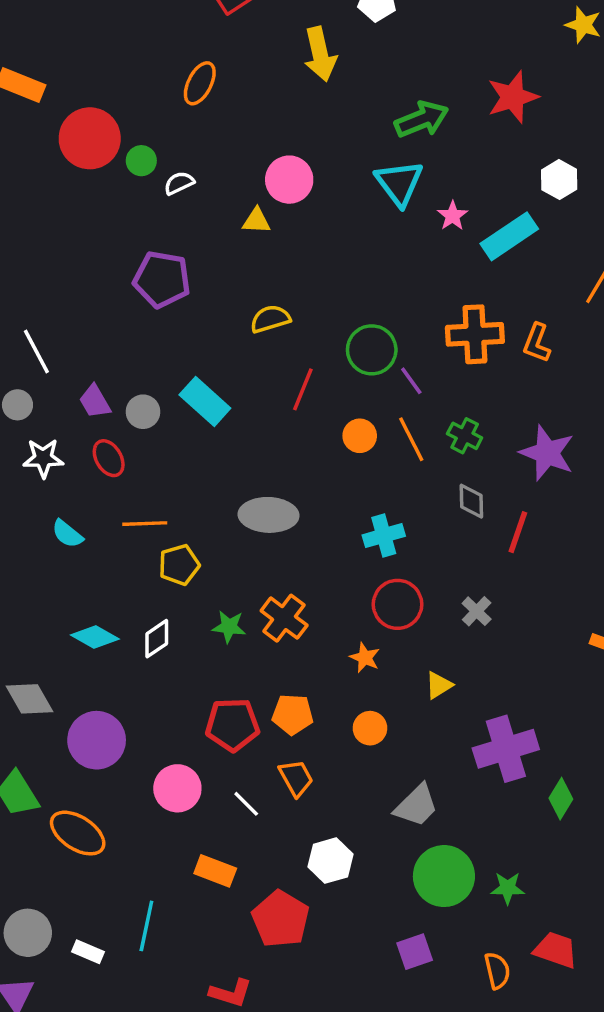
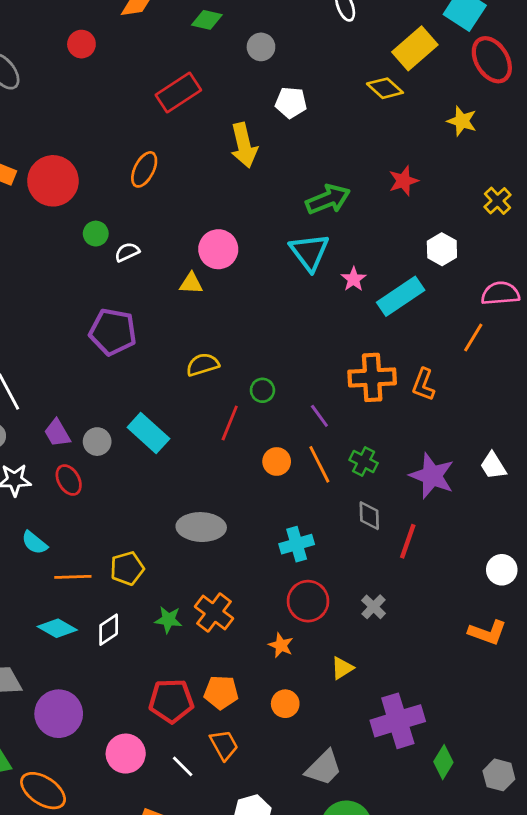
red star: (513, 97) -> (403, 181), size x0.7
red circle: (90, 138) -> (53, 181), moved
green circle: (372, 350) -> (262, 390), moved, size x0.6
orange line: (145, 524) -> (73, 577), moved

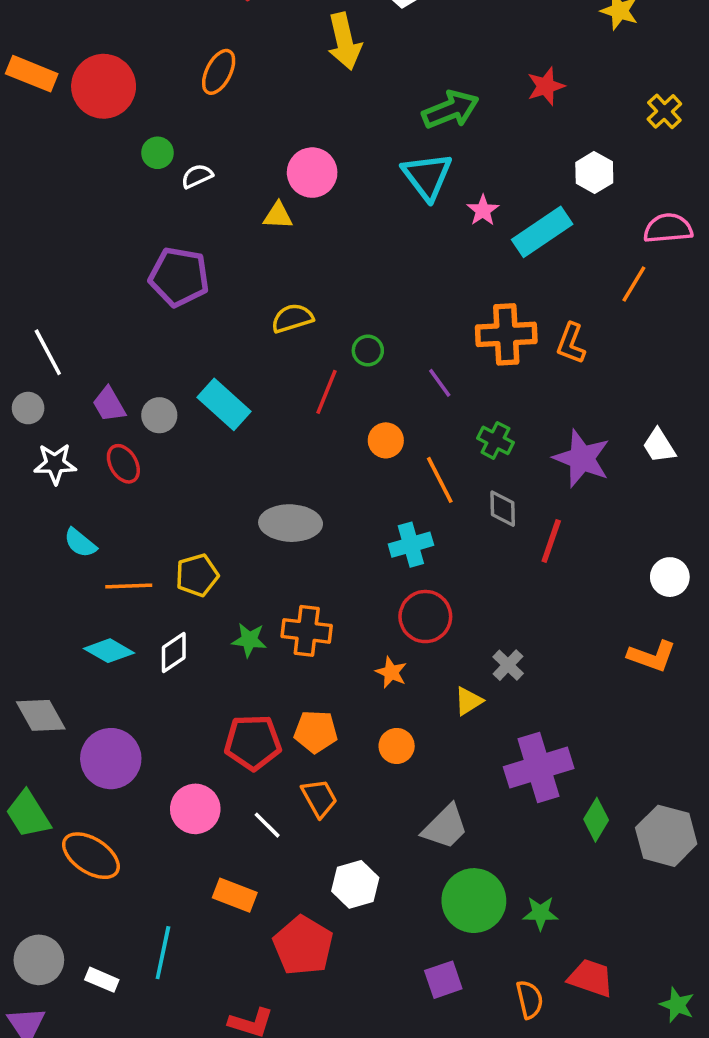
orange line: (319, 464) -> (440, 480), moved
gray cross: (374, 607) -> (508, 665), moved
orange cross: (214, 613) -> (307, 631), turned -30
gray hexagon: (499, 775) -> (666, 836), size x1.5

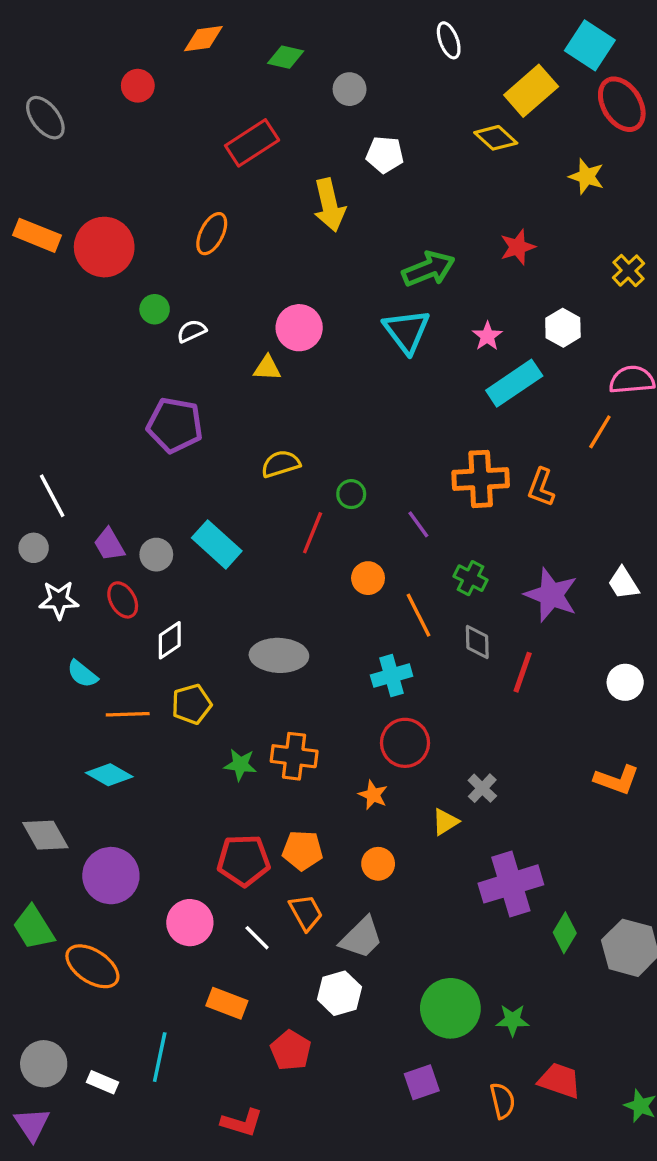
pink star: (483, 210) -> (487, 336), moved
white circle: (670, 577) -> (625, 682), moved
white diamond: (174, 653) -> (170, 640), moved
gray trapezoid: (445, 827) -> (361, 938), moved
red pentagon: (303, 946) -> (291, 1050), size x0.7

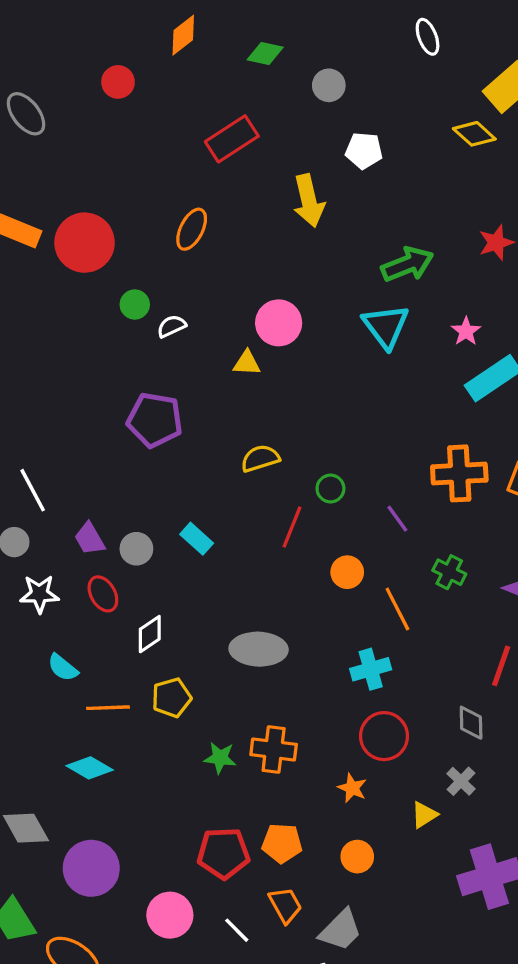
orange diamond: (203, 39) -> (183, 35), turned -30
cyan rectangle: (217, 544) -> (197, 539), size x0.7
gray diamond: (477, 642) -> (471, 723), moved

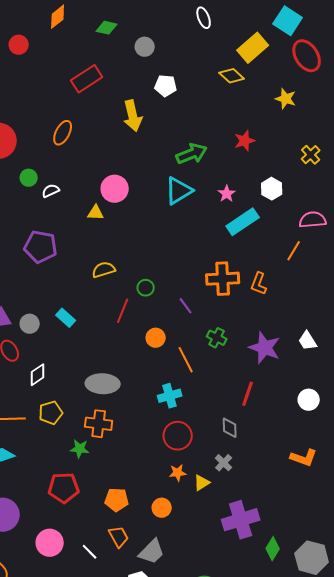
cyan triangle: (386, 326) -> (179, 191), turned 36
orange cross: (274, 749) -> (99, 424), moved
orange star: (352, 788) -> (178, 473), moved, turned -30
red pentagon: (223, 853) -> (64, 488), moved

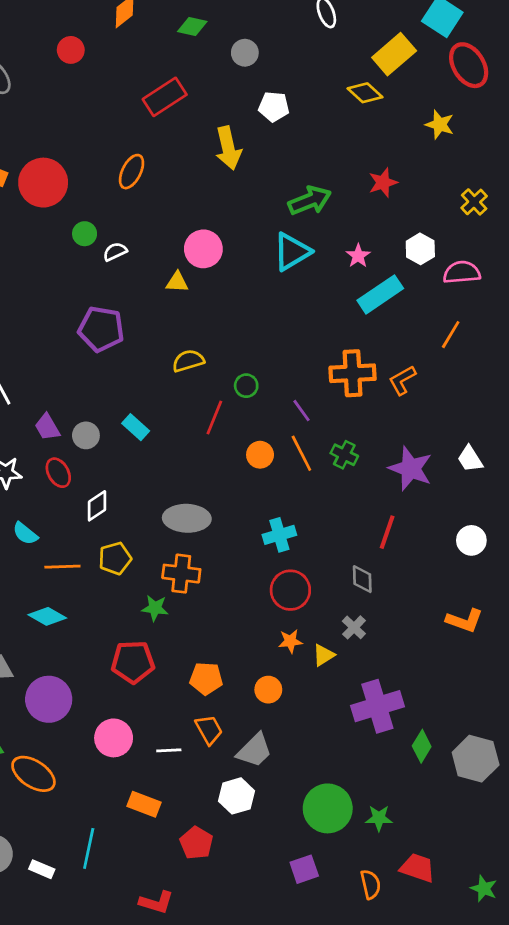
pink semicircle: (313, 220) -> (462, 272), moved
orange L-shape: (259, 284) -> (402, 380), turned 40
orange line: (186, 360) -> (301, 453), moved
white line: (90, 552) -> (169, 750), turned -48

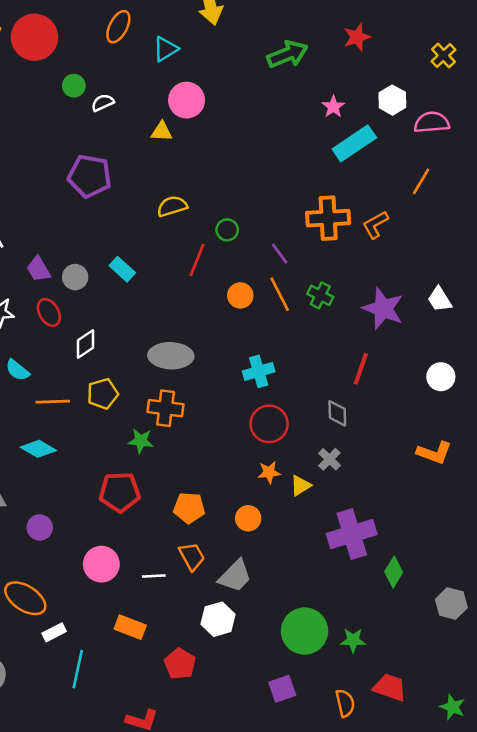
cyan triangle: (292, 252) -> (166, 49), moved, size x0.7
purple circle: (49, 699) -> (40, 527), size x0.6
gray hexagon: (476, 759) -> (451, 603), moved, size x0.7
white rectangle: (42, 869) -> (54, 632), moved, turned -50

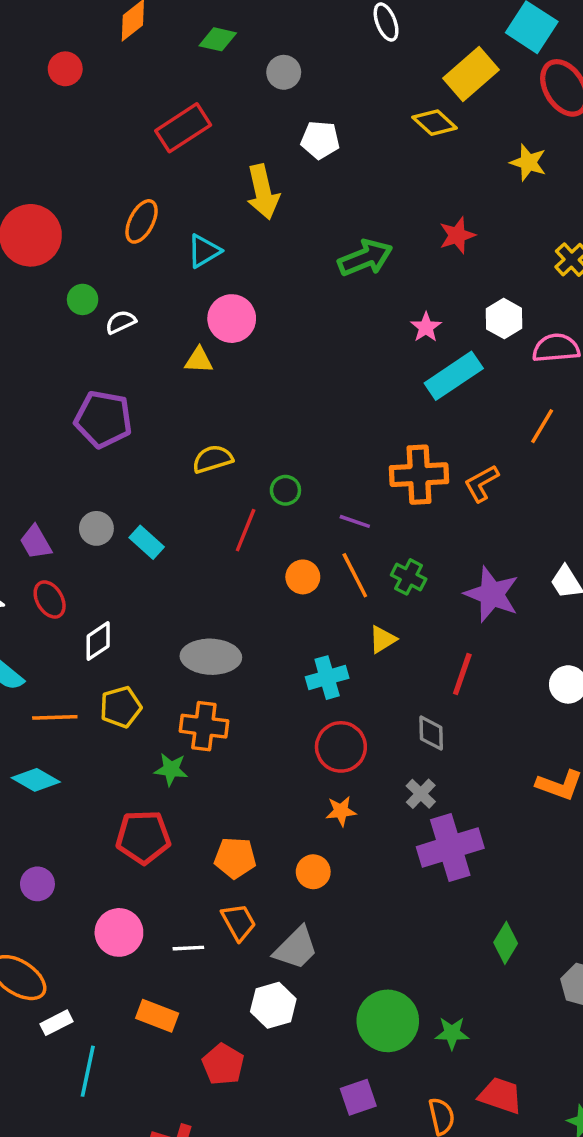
purple line: (280, 253) -> (355, 521), turned -35
gray circle: (75, 277) -> (96, 528), moved
yellow triangle: (301, 486) -> (383, 639), moved
purple cross: (352, 534) -> (450, 847), moved

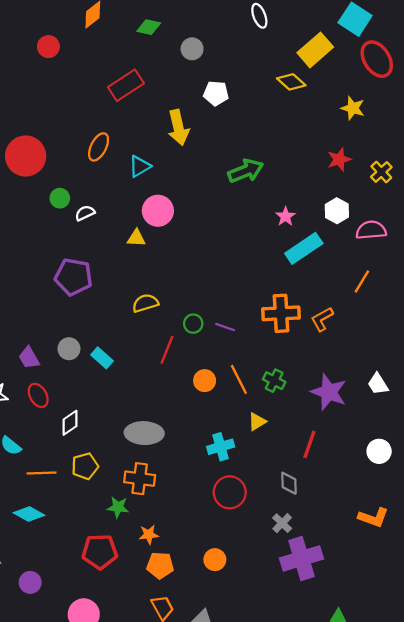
red star: (457, 235) -> (339, 159), moved
purple line: (355, 521) -> (225, 327), moved
orange star: (341, 811) -> (149, 535), moved
orange circle: (313, 872) -> (215, 560), moved

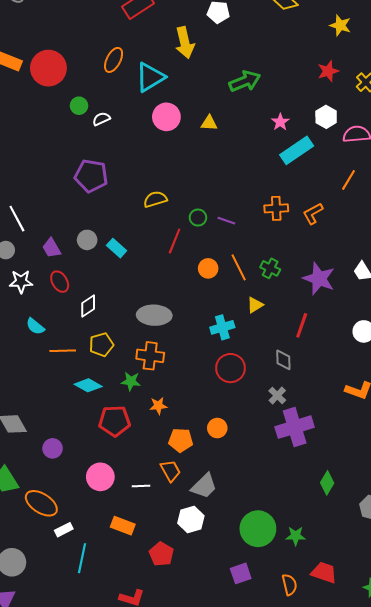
cyan triangle: (140, 166) -> (150, 77), size x1.5
yellow triangle: (136, 238) -> (209, 123), moved
orange cross: (281, 313) -> (276, 208), size x0.7
cyan diamond: (29, 514) -> (88, 385), moved
orange pentagon: (160, 565) -> (181, 440), moved

